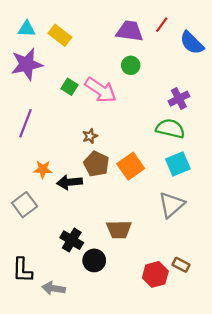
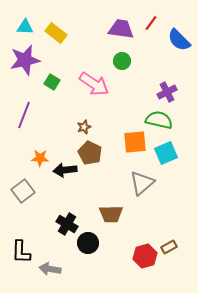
green square: (70, 87) -> (52, 82), moved
orange square: (131, 166) -> (135, 142), moved, turned 30
gray triangle: (171, 205) -> (142, 183), moved
brown rectangle: (181, 265) -> (169, 247), turned -56

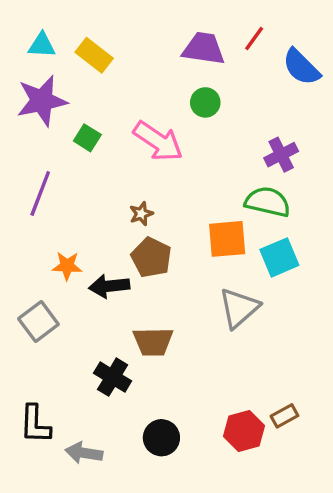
brown trapezoid: (111, 214) -> (153, 342), moved
black circle: (88, 243) -> (161, 438), moved

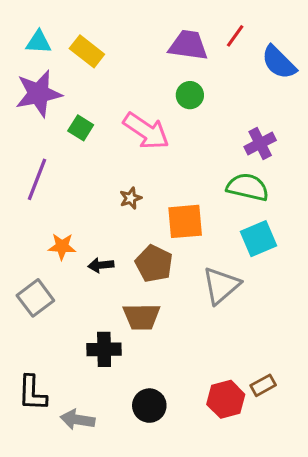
orange square: (227, 239) -> (185, 221), moved
brown pentagon: (151, 257) -> (154, 264), moved
black arrow: (109, 286) -> (101, 265), size x0.7
black cross: (113, 377) -> (104, 349), turned -32

